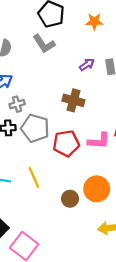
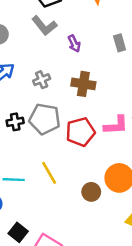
purple arrow: (87, 65) -> (74, 44), moved, turned 104
gray cross: (17, 104) -> (42, 80), moved

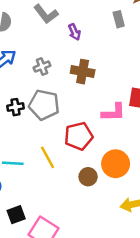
gray rectangle: (120, 43) -> (119, 19), moved
red pentagon: (80, 132) -> (79, 136), moved
black square: (18, 232) -> (16, 215), turned 30

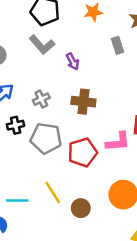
black cross: (15, 107) -> (16, 125), moved
red pentagon: (79, 136) -> (83, 152), moved
brown circle: (88, 177) -> (81, 208), moved

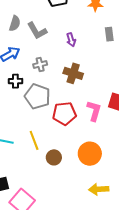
gray L-shape: (42, 45) -> (37, 31), moved
pink L-shape: (118, 142) -> (94, 111), turned -80

